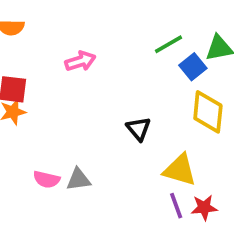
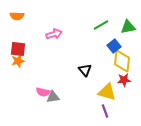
blue square: (193, 67) -> (114, 46), moved
pink semicircle: (47, 179) -> (43, 92), moved
red star: (204, 208) -> (124, 80), moved

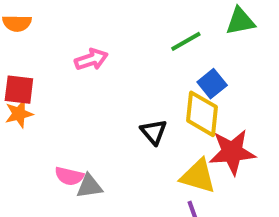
green triangle: (128, 27) -> (240, 21), moved
yellow diamond: (122, 61) -> (202, 114), moved
red star: (124, 80) -> (232, 152), size x1.6

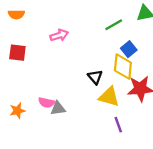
orange star: (19, 114) -> (17, 111), moved
yellow triangle: (198, 176) -> (109, 97), moved

